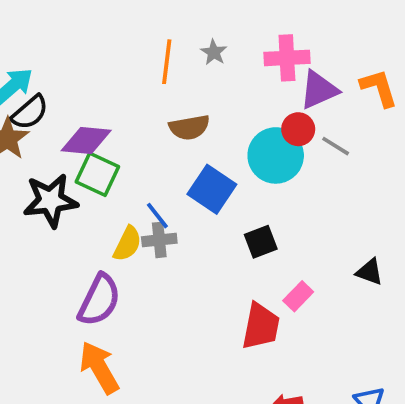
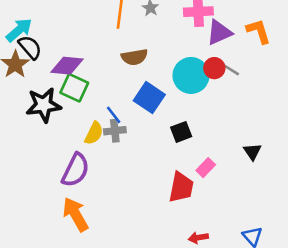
black semicircle: (30, 112) -> (30, 47), turned -90
red circle: (298, 129) -> (214, 68), moved
black triangle: (369, 272) -> (252, 152), turned 36

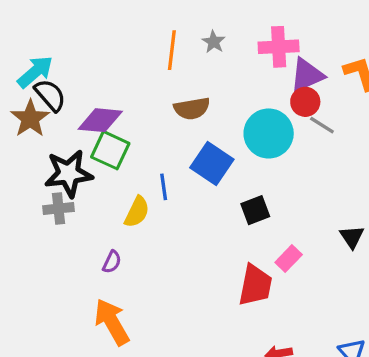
red circle: (214, 68) -> (305, 102), moved
blue line: (114, 115) -> (164, 187), turned 30
gray cross: (115, 131) -> (59, 209), moved
purple semicircle: (76, 170) -> (112, 262), size x0.5

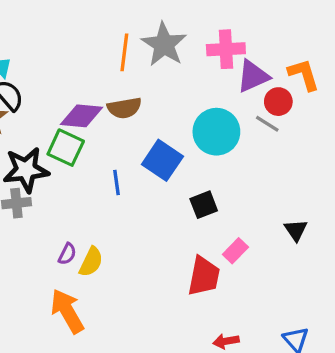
gray star: (214, 42) -> (164, 44), size x2.0
red circle: (305, 102) -> (278, 102), moved
brown semicircle: (192, 108) -> (124, 108), moved
purple diamond: (100, 120) -> (82, 116), moved
yellow semicircle: (137, 212) -> (91, 262), moved

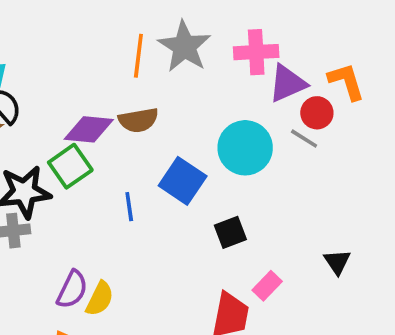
green square: (66, 148) -> (70, 166), turned 30
purple semicircle: (67, 254) -> (72, 289), size x1.5

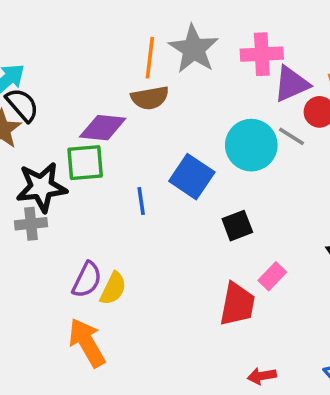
brown semicircle: (138, 120) -> (150, 98), moved
gray line: (304, 139) -> (291, 136), moved
green square: (70, 166) -> (85, 163), turned 30

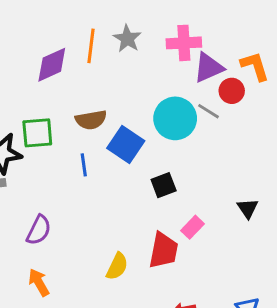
gray star: (194, 49) -> (127, 39), size x0.7
brown semicircle: (150, 98) -> (91, 120), moved
purple diamond: (103, 128) -> (52, 65), moved, turned -30
yellow semicircle: (113, 288) -> (117, 266), moved
orange arrow: (87, 343) -> (39, 282), size x0.7

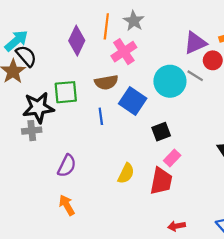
pink cross: (184, 43) -> (124, 52), moved, turned -30
purple diamond: (52, 65) -> (77, 41), turned -40
pink rectangle: (193, 227) -> (172, 158), moved
yellow semicircle: (117, 266) -> (126, 173), moved

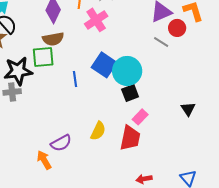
cyan circle: (170, 81) -> (127, 71), moved
brown semicircle: (106, 82) -> (53, 39), moved
purple semicircle: (67, 166) -> (61, 143), moved, turned 35

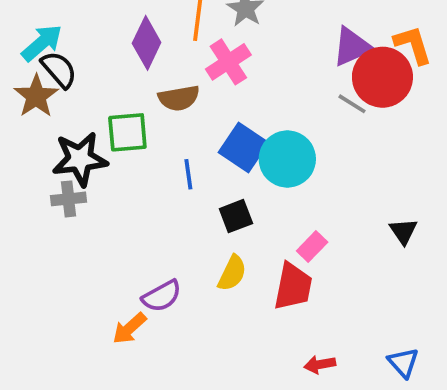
red circle: (177, 28) -> (382, 77), size x1.8
brown semicircle: (53, 39) -> (179, 98), moved
black square: (130, 93) -> (236, 216), moved
orange arrow: (44, 160) -> (129, 328), turned -102

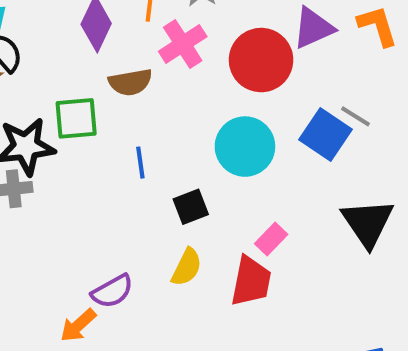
red circle: (382, 77) -> (261, 60), moved
gray line: (352, 104) -> (356, 116), moved
blue square: (244, 148) -> (325, 134), moved
black triangle: (403, 231) -> (368, 223), size x1.8

